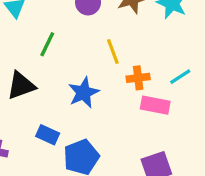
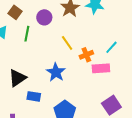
green line: (47, 44) -> (27, 34), moved
blue rectangle: (48, 135) -> (34, 96), moved

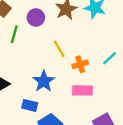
pink rectangle: (101, 68) -> (82, 90), moved
blue rectangle: (34, 96) -> (30, 105), moved

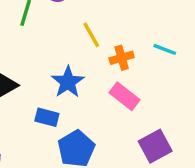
cyan line: (110, 58) -> (165, 49), turned 63
pink rectangle: (82, 90) -> (124, 96), turned 36

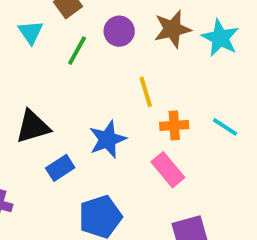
blue rectangle: (47, 117) -> (60, 168), moved, turned -60

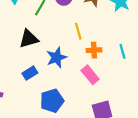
black triangle: (33, 127) -> (29, 39), moved
cyan line: (225, 127) -> (122, 51), turned 40

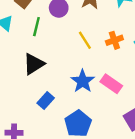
orange cross: (94, 50) -> (114, 40), moved
blue star: (57, 57) -> (83, 81), moved

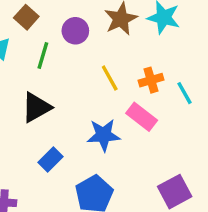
blue star: (83, 81) -> (104, 135), turned 30
pink rectangle: (111, 84) -> (142, 117), moved

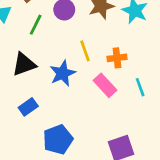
cyan line: (185, 93) -> (140, 87), moved
blue star: (104, 135) -> (63, 73), moved, turned -30

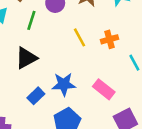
blue star: (63, 73) -> (64, 84), moved, turned 30
pink rectangle: (105, 85) -> (104, 89), moved

